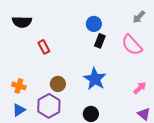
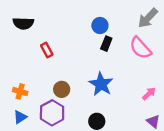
gray arrow: (139, 17) -> (148, 18), size x1.5

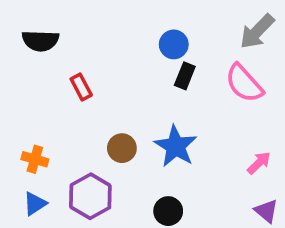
brown circle: (62, 89) -> (122, 148), moved

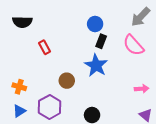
blue star: (176, 146) -> (96, 65), moved
pink arrow: (259, 163) -> (142, 89), turned 40

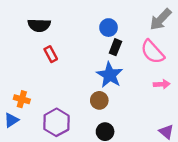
black semicircle: (22, 22) -> (39, 25), moved
brown circle: (67, 81) -> (99, 100), moved
pink arrow: (142, 89) -> (162, 84), moved
blue triangle: (19, 111) -> (11, 120), moved

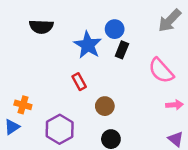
pink semicircle: (152, 52) -> (161, 71), moved
red rectangle: (51, 54) -> (79, 82), moved
blue star: (110, 75) -> (88, 45), moved
pink arrow: (162, 84) -> (174, 105), moved

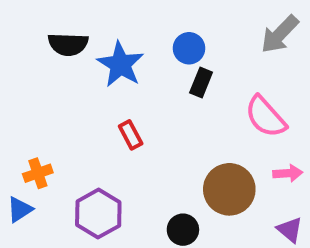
blue star: (88, 45) -> (120, 64), moved
orange cross: (23, 105) -> (38, 173), turned -35
brown circle: (105, 106) -> (229, 189), moved, size x1.6

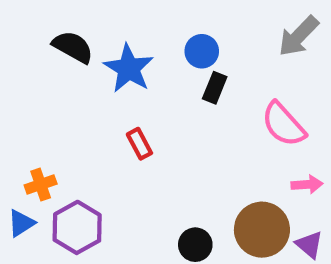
black semicircle: (68, 44) -> (73, 47), turned -153
brown circle: (229, 189) -> (262, 230), moved
purple hexagon: (98, 214) -> (77, 227), moved

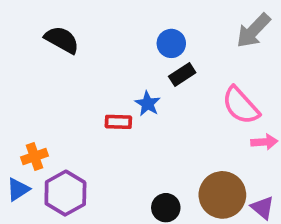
blue star: (129, 68) -> (148, 104), moved, size x0.6
black rectangle: (215, 88) -> (182, 74), turned 35
red rectangle: (139, 144) -> (118, 122), turned -60
pink arrow: (307, 184) -> (264, 142), moved

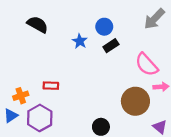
blue star: (148, 104) -> (80, 41), moved
red rectangle: (118, 122) -> (51, 86), moved
brown circle: (222, 195) -> (135, 101), moved

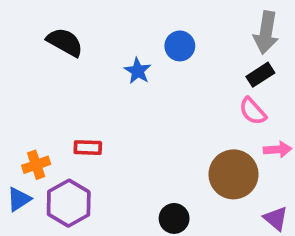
gray arrow: (154, 19) -> (266, 33), turned -35
black rectangle: (111, 46) -> (260, 75), moved
pink semicircle: (147, 65) -> (253, 111), size x0.7

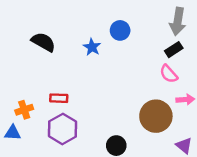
black semicircle: (65, 42) -> (43, 42), moved
blue triangle: (19, 199) -> (13, 133), turned 36
purple hexagon: (69, 203) -> (63, 129), moved

